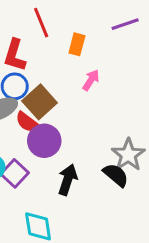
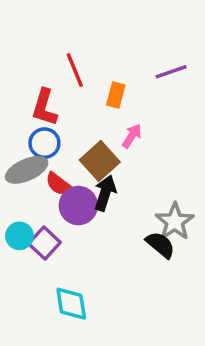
brown square: (40, 102) -> (100, 161), moved
black arrow: (68, 180) -> (105, 193), moved

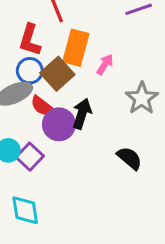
orange rectangle: (116, 95) -> (76, 48), moved, size x1.6
brown square: (100, 161) -> (57, 74), moved
gray star: (175, 222) -> (142, 98), moved
cyan diamond: (71, 304) -> (25, 210), moved

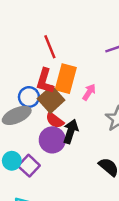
red L-shape: (30, 40) -> (45, 81), moved
red semicircle: (42, 106) -> (55, 120), moved

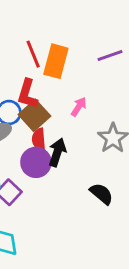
orange rectangle: (66, 79) -> (56, 61), moved
red semicircle: (55, 120) -> (39, 140), turned 48

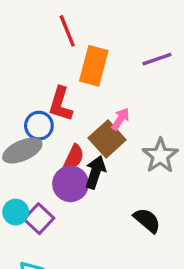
red line: (33, 54) -> (67, 31), moved
brown square: (35, 115) -> (107, 139), moved
red semicircle: (39, 140) -> (74, 157), turned -150

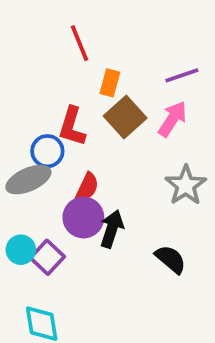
orange rectangle: (94, 66) -> (110, 83), size x0.6
pink arrow: (120, 119) -> (172, 119), moved, size x1.4
brown square: (107, 139) -> (125, 117), moved
black arrow: (95, 172) -> (112, 229), moved

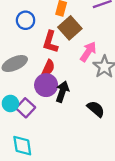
pink arrow: (172, 119) -> (88, 52), moved
red L-shape: (72, 127) -> (50, 42), moved
blue circle: (47, 151) -> (26, 20), moved

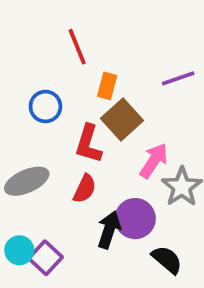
purple circle: (46, 85) -> (135, 219), moved

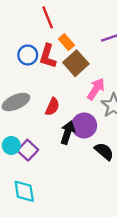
orange rectangle: (107, 86) -> (66, 42), turned -56
red L-shape: (88, 144) -> (48, 56), moved

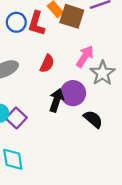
brown square: (76, 63) -> (72, 16), moved, turned -30
red semicircle: (52, 107) -> (47, 64), moved

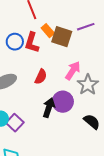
black semicircle: (93, 119) -> (92, 122), moved

